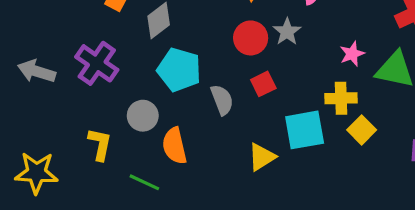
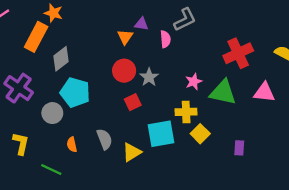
gray star: (287, 32) -> (149, 77), moved
gray semicircle: (222, 100) -> (104, 139), moved
gray circle: (143, 116) -> (52, 113), moved
orange semicircle: (174, 146) -> (72, 145), size x0.6

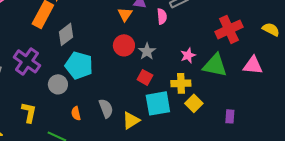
red square: (133, 102) -> (145, 77), moved, turned -35

